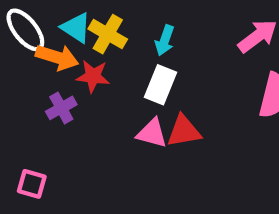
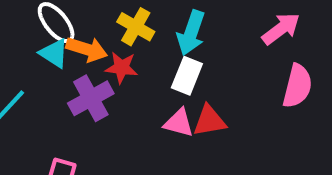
cyan triangle: (76, 28) -> (54, 53), moved
cyan arrow: (165, 40) -> (191, 33), size x1.5
purple cross: (61, 108) -> (91, 98), size x1.5

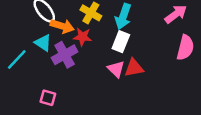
cyan triangle: (54, 53) -> (43, 43), moved
pink triangle: (179, 123) -> (116, 69), turned 30

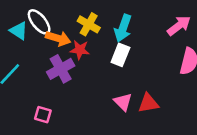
cyan triangle: (43, 43) -> (19, 31), moved
red triangle: (134, 68) -> (148, 103), moved
pink triangle: (116, 69) -> (123, 102), moved

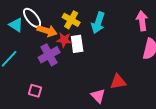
pink arrow: (179, 26) -> (142, 21), turned -60
white rectangle: (120, 55) -> (77, 44), moved, turned -30
pink triangle: (123, 102) -> (98, 96), moved

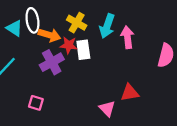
white ellipse: (32, 18) -> (32, 20), turned 30
pink arrow: (142, 21) -> (127, 37), moved

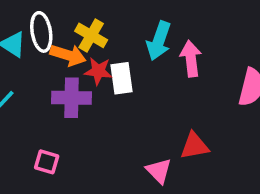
yellow cross: (77, 23) -> (91, 35), moved
purple cross: (52, 62) -> (72, 98), turned 30

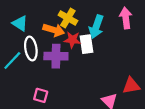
white ellipse: (41, 32) -> (31, 49), moved
cyan arrow: (159, 41) -> (96, 27), moved
pink arrow: (191, 59) -> (126, 18), moved

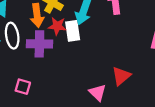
orange arrow: (54, 30) -> (37, 15), turned 66
red triangle: (131, 86) -> (121, 76), turned -30

